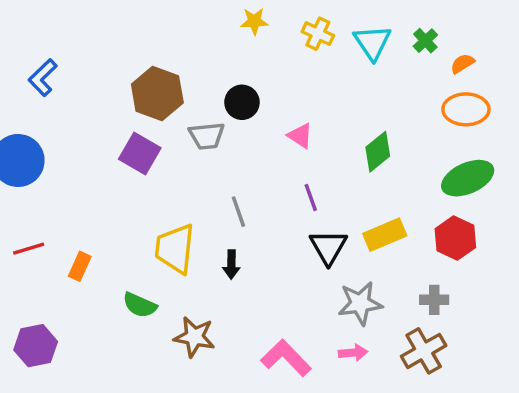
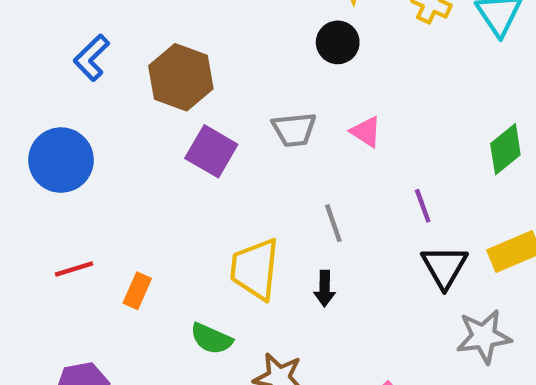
brown hexagon: (157, 93) -> (181, 77), moved
black circle: (242, 102) -> (338, 42), moved
pink triangle: (300, 136) -> (366, 132), moved

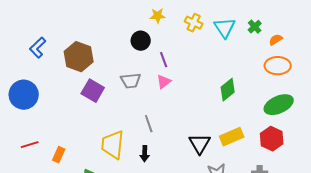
black circle: (338, 42) -> (141, 41), moved
pink triangle: (366, 132) -> (164, 82), turned 49
purple line: (423, 206) -> (164, 60), moved

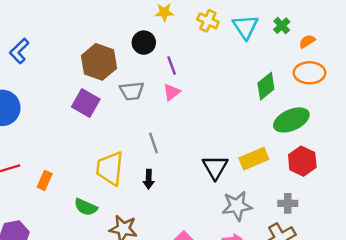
brown hexagon: (79, 57) -> (99, 62), moved
green diamond: (228, 90) -> (266, 86), moved
green ellipse: (279, 105) -> (291, 120), moved

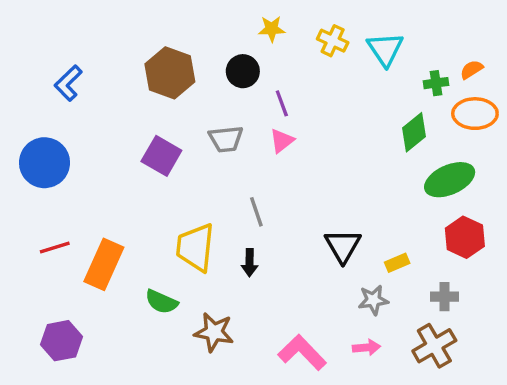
green cross: (282, 26) -> (436, 83), moved, turned 35
brown hexagon: (99, 62) -> (170, 73), moved
yellow rectangle: (254, 159) -> (397, 263), moved, size x0.6
orange rectangle: (45, 180) -> (104, 264), size x1.8
gray star: (237, 206) -> (373, 300), size x0.7

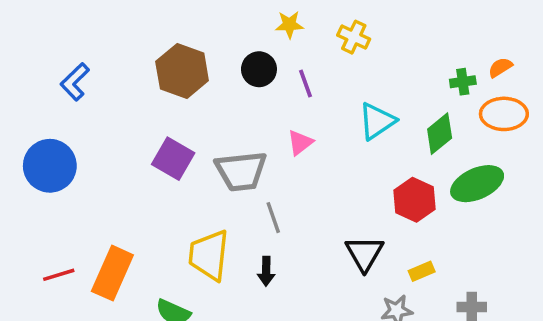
cyan triangle: (385, 49) -> (377, 121), moved, turned 30
purple line: (282, 103) -> (305, 84), moved
gray trapezoid: (226, 139) -> (241, 171), moved, size x1.4
red hexagon: (465, 237) -> (415, 200), moved
red line: (55, 247) -> (59, 275), moved

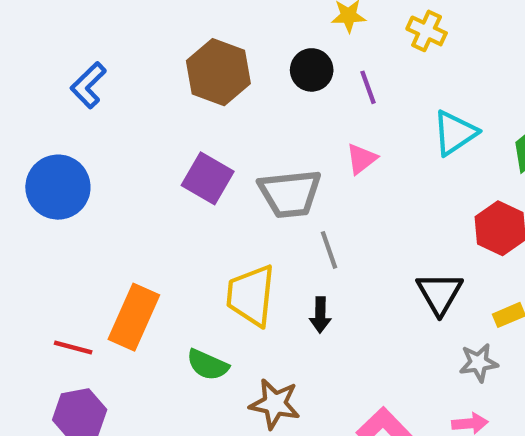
red line: (59, 275) -> (73, 347), moved, turned 32

